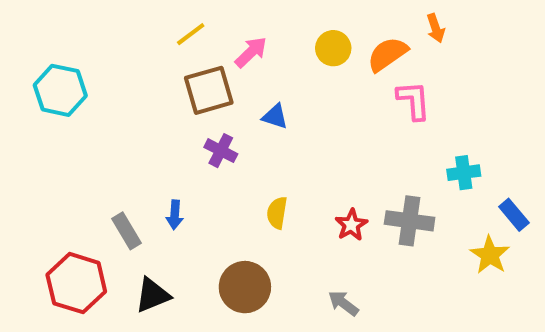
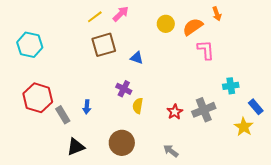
pink arrow: (251, 52) -> (121, 14), moved
purple cross: (221, 151) -> (124, 89), moved
gray cross: (410, 221) -> (204, 110), turned -30
red hexagon: (76, 283) -> (38, 98), moved

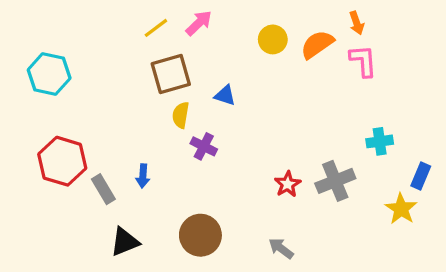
pink L-shape: (206, 50) -> (363, 61), moved
yellow semicircle: (138, 106) -> (181, 115), moved
blue rectangle: (256, 107) -> (421, 176), turned 63

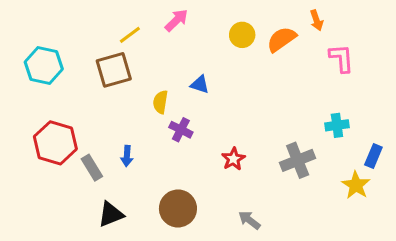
yellow line: (156, 28) -> (130, 35), moved
pink L-shape: (363, 61) -> (341, 58), moved
brown square: (171, 74) -> (114, 70), moved
red star: (288, 184) -> (233, 159), moved

